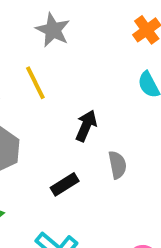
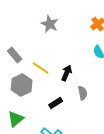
yellow line: (35, 83) -> (41, 68), moved, turned -30

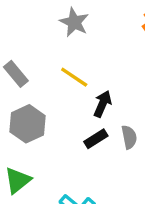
yellow line: (41, 68) -> (74, 77), moved
black rectangle: (56, 103) -> (96, 139), moved

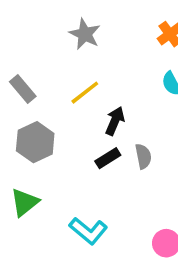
yellow line: (74, 77) -> (85, 93), turned -72

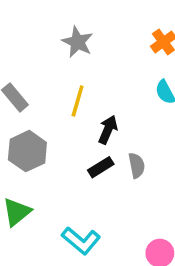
yellow line: (85, 93) -> (78, 101), turned -36

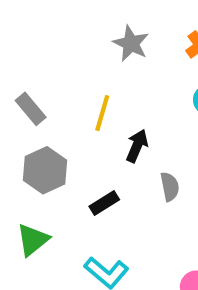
gray star: (78, 42) -> (131, 44), moved
black rectangle: (101, 167) -> (104, 203), moved

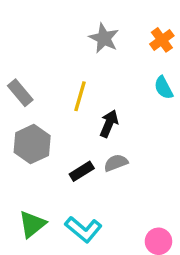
gray semicircle: (170, 187) -> (116, 163), moved, turned -100
green triangle: (33, 240) -> (32, 224), moved

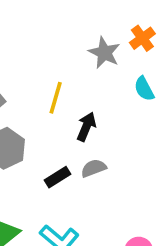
gray star: (104, 38) -> (104, 53), moved

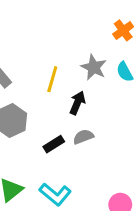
gray star: (104, 53) -> (94, 67), moved

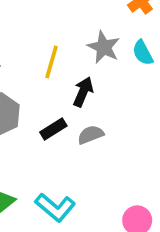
black rectangle: (54, 144) -> (53, 129), moved

